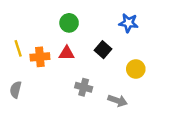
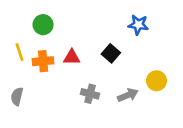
green circle: (69, 23) -> (43, 25), moved
yellow circle: (136, 69) -> (157, 81), moved
gray arrow: (118, 101) -> (128, 95), moved, turned -42

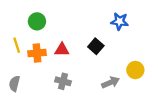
gray cross: (90, 94) -> (63, 81), moved

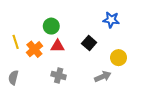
green circle: (37, 21) -> (51, 26), moved
orange cross: (37, 53) -> (34, 49), turned -35
yellow circle: (135, 70) -> (119, 58), moved

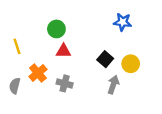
black square: (89, 43) -> (105, 59), moved
orange cross: (34, 49) -> (38, 73), moved
gray arrow: (103, 77) -> (113, 85), turned -49

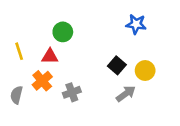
red triangle: (63, 51) -> (50, 56), moved
gray cross: (65, 83) -> (72, 92), turned -35
gray arrow: (113, 85) -> (126, 94), turned 36

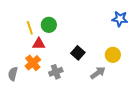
blue star: (136, 24) -> (120, 19), moved
yellow line: (19, 51) -> (30, 28), moved
black square: (117, 65) -> (78, 53), moved

